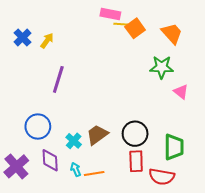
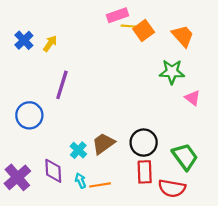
pink rectangle: (110, 14) -> (117, 15), turned -30
blue circle: (38, 127) -> (29, 115), moved
green trapezoid: (174, 147) -> (185, 157), turned -36

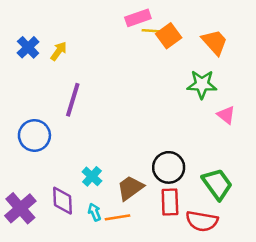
brown trapezoid: (103, 144) -> (130, 188), moved

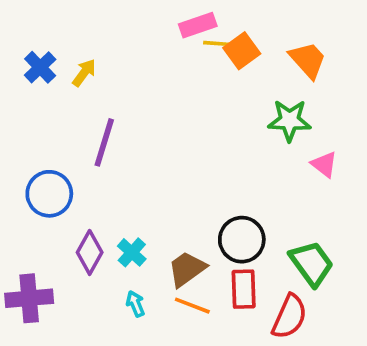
purple diamond: (63, 201) -> (90, 252), moved, turned 32
purple cross: (20, 208) -> (29, 298), turned 36
orange line: (118, 217) -> (192, 306), moved, turned 30
red semicircle: (202, 221) -> (289, 317), turned -76

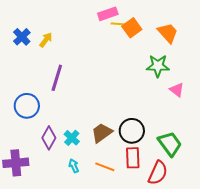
brown trapezoid: (187, 269) -> (102, 133), moved

